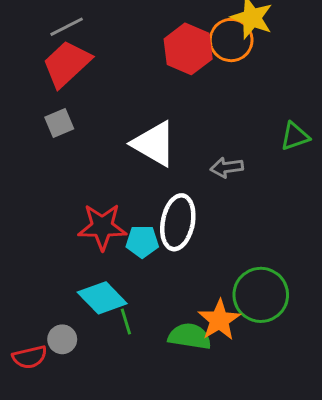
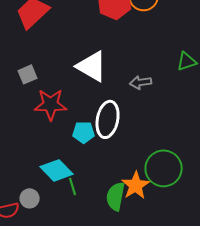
gray square: (59, 123) -> (28, 74), moved
red star: (102, 227) -> (51, 104), moved
green semicircle: (190, 336) -> (116, 196), turned -88

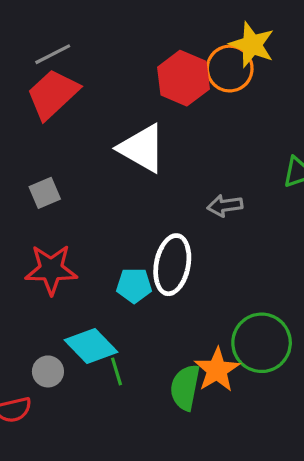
white triangle: (92, 66) -> (142, 148), moved
red star: (51, 104) -> (51, 269), moved
gray circle: (30, 198) -> (48, 371), moved

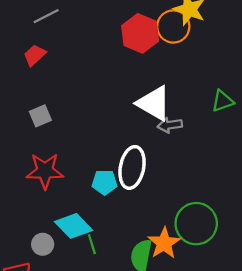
red trapezoid: (53, 94) -> (35, 55), moved, size x0.6
white triangle: (142, 148) -> (154, 103), moved

